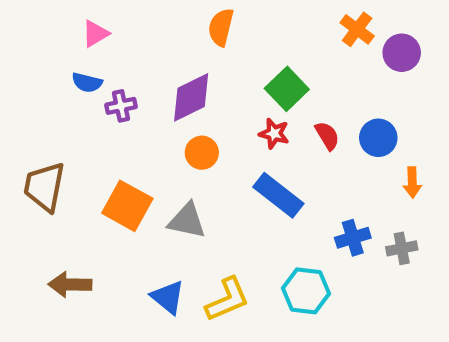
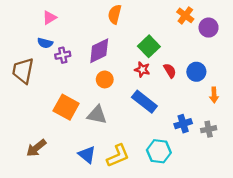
brown trapezoid: (44, 187) -> (23, 71), moved
brown arrow: (70, 285) -> (36, 148), turned -40

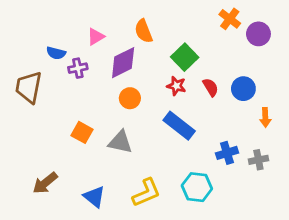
orange semicircle: (115, 14) -> (144, 31), moved, turned -36
pink triangle: (49, 18) -> (96, 37), moved
orange square: (66, 107) -> (82, 132), size x0.7
blue triangle: (87, 155) -> (94, 197), moved

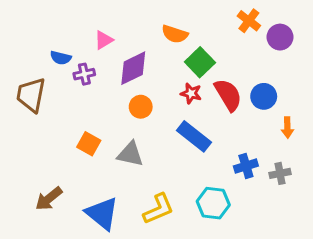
orange semicircle: (144, 31) -> (175, 34), moved, turned -50
red semicircle: (211, 87) -> (228, 95), size x1.6
blue triangle: (94, 197) -> (102, 213), size x1.4

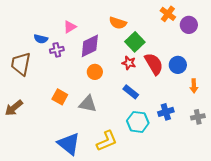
blue rectangle: (194, 136) -> (131, 92), size x0.7
gray cross: (280, 173) -> (198, 117), moved
brown arrow: (49, 199) -> (14, 108), moved
cyan hexagon: (213, 203) -> (138, 122), moved

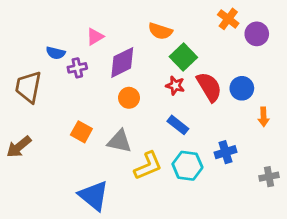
gray cross: (198, 117) -> (269, 177), moved
yellow L-shape: (107, 141) -> (148, 166), moved

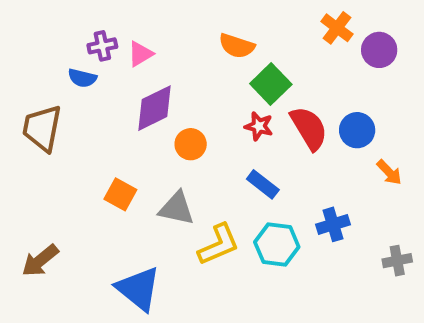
purple diamond: (122, 62) -> (154, 108), moved
purple cross: (77, 68) -> (102, 46), moved
orange arrow: (264, 117) -> (389, 172), turned -42
brown arrow: (19, 147) -> (40, 261), moved

